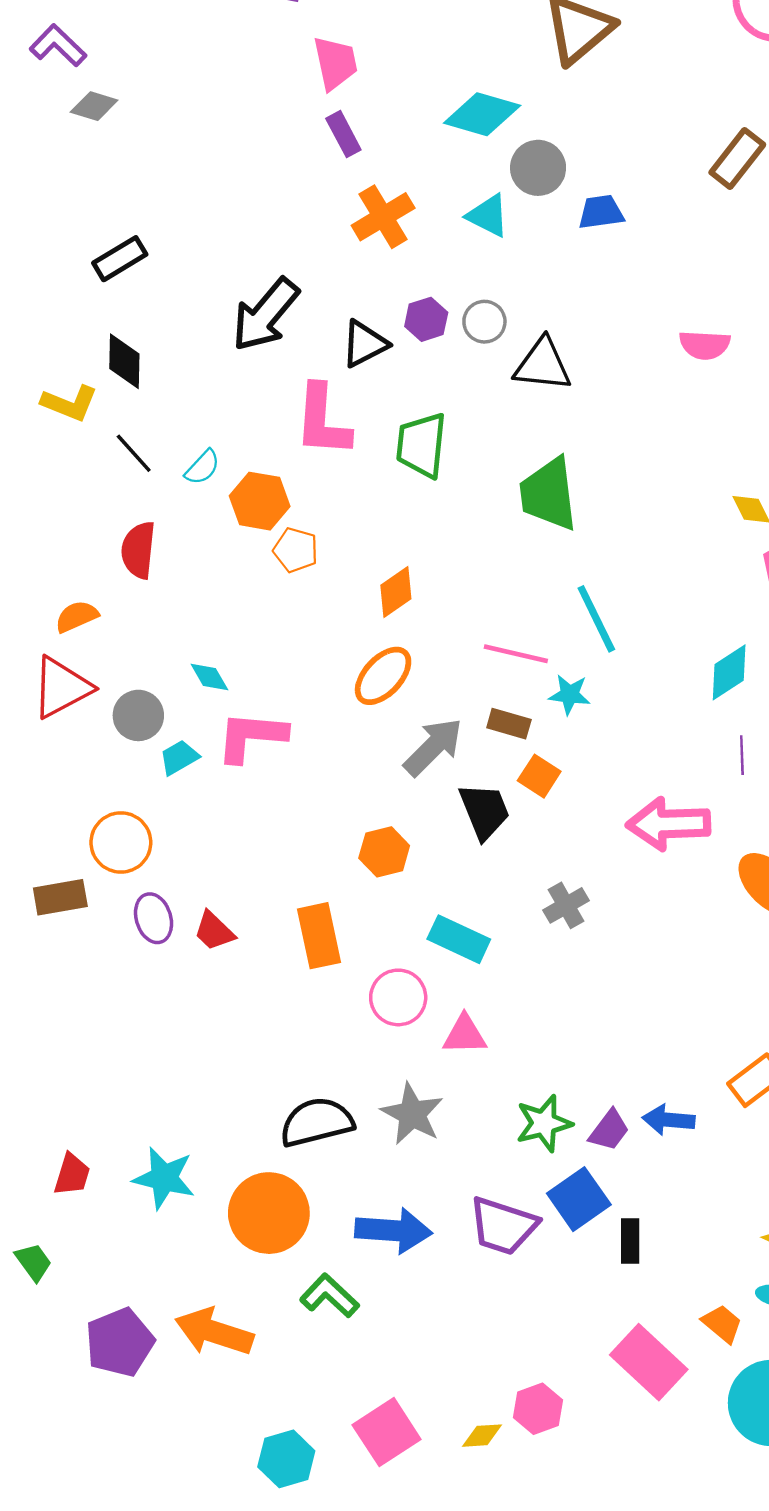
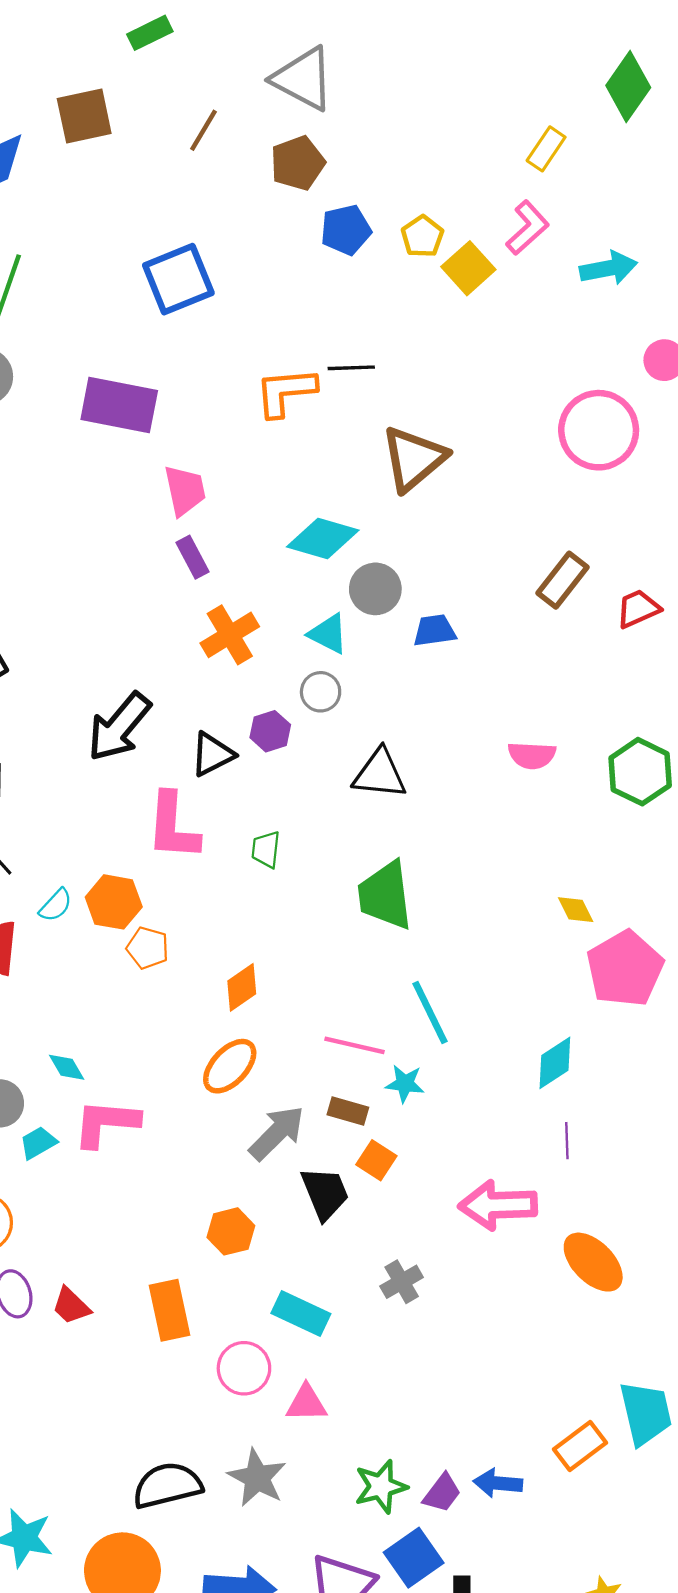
gray circle: (484, 322) -> (321, 692), moved
green trapezoid: (422, 445) -> (266, 849), size x0.6
cyan semicircle: (202, 467) -> (56, 905), moved

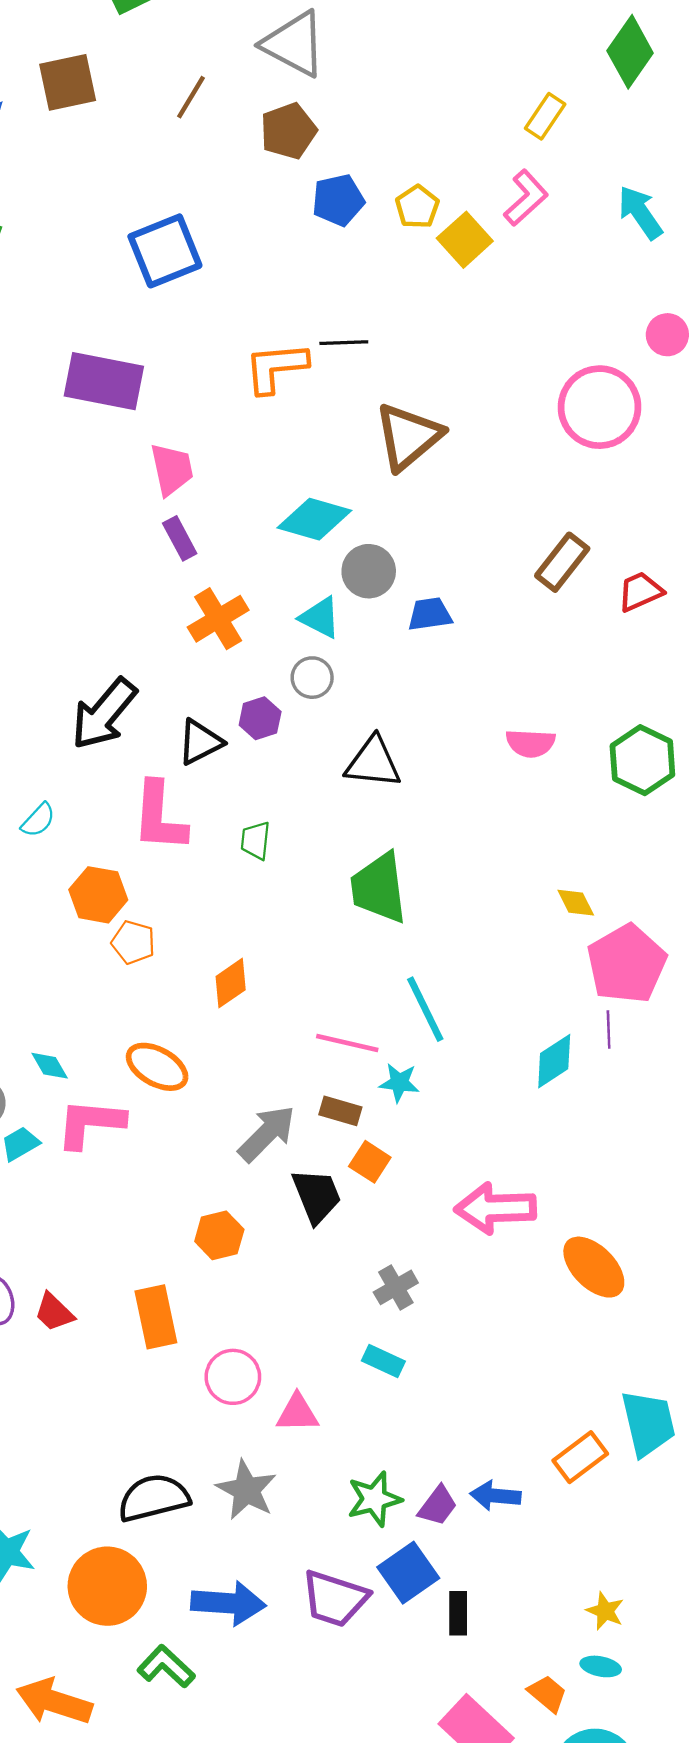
cyan arrow: (608, 268) -> (640, 213), moved, turned -114
cyan semicircle: (56, 905) -> (38, 820), moved
orange ellipse: (230, 1066) -> (157, 1067), moved, turned 76
purple line: (567, 1141) -> (609, 1029), moved
cyan rectangle: (301, 1314) -> (383, 1361), moved, size x0.7

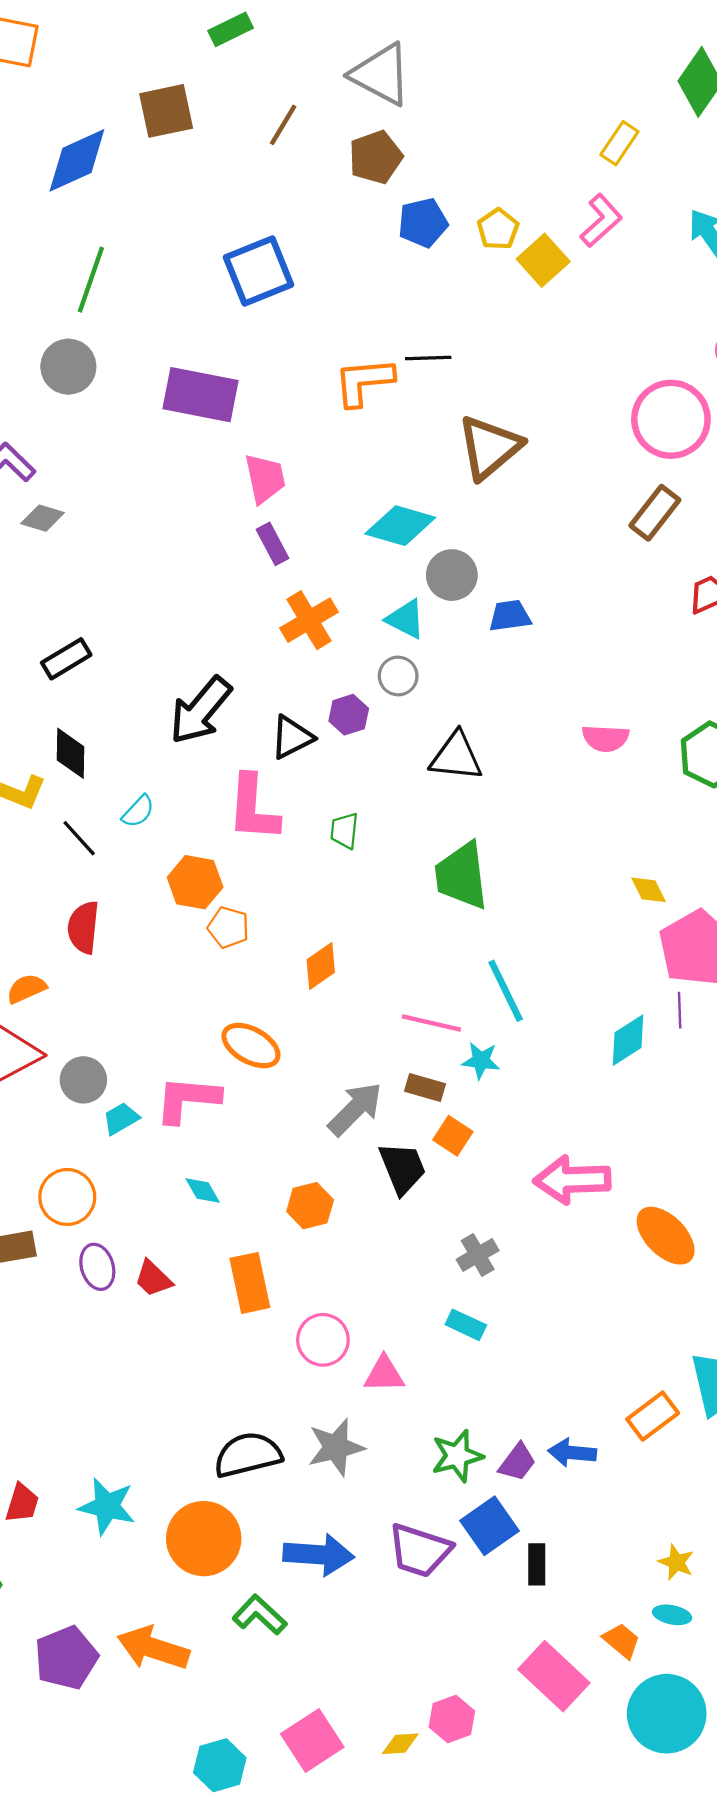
brown rectangle: (562, 562) -> (655, 513), moved
cyan diamond: (50, 1066) -> (203, 1191), moved
gray star: (246, 1490) -> (336, 1447), turned 30

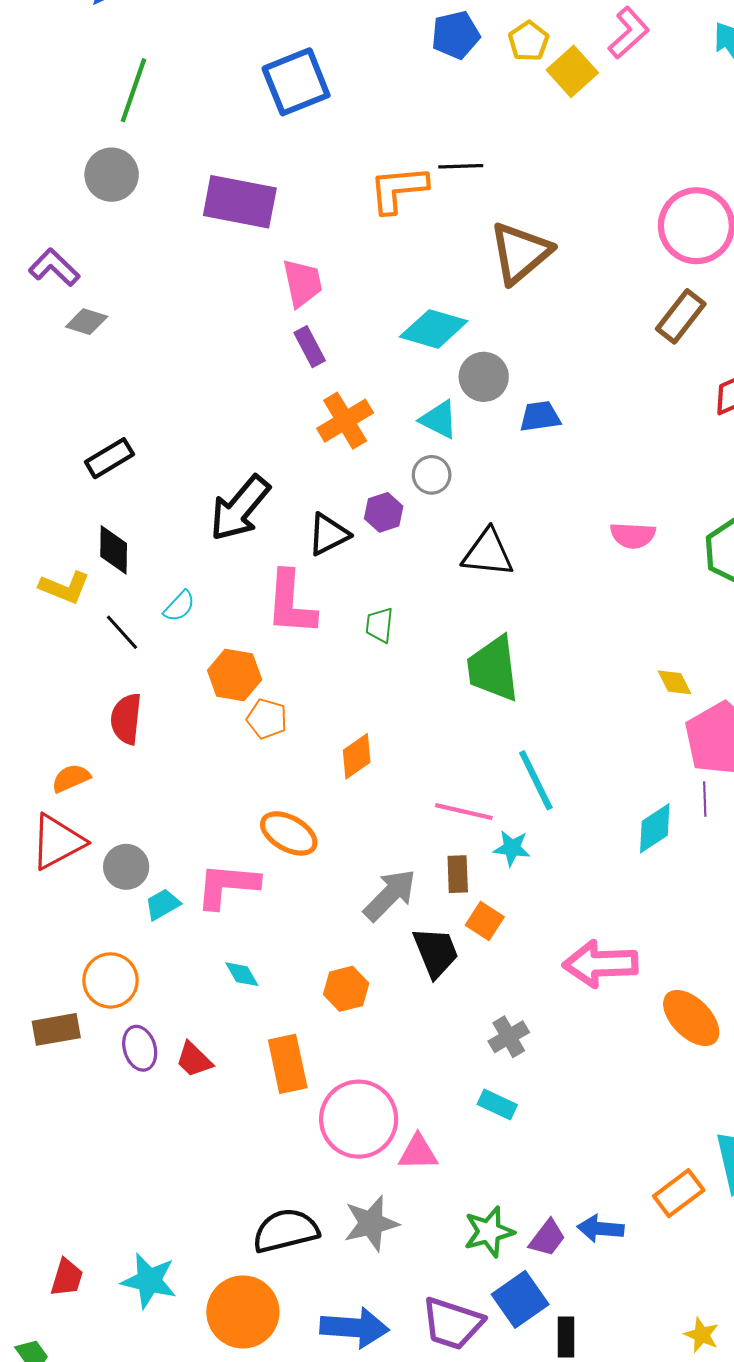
brown rectangle: (425, 1087) -> (458, 874), turned 72
pink circle: (323, 1340) -> (359, 1119), size x1.5

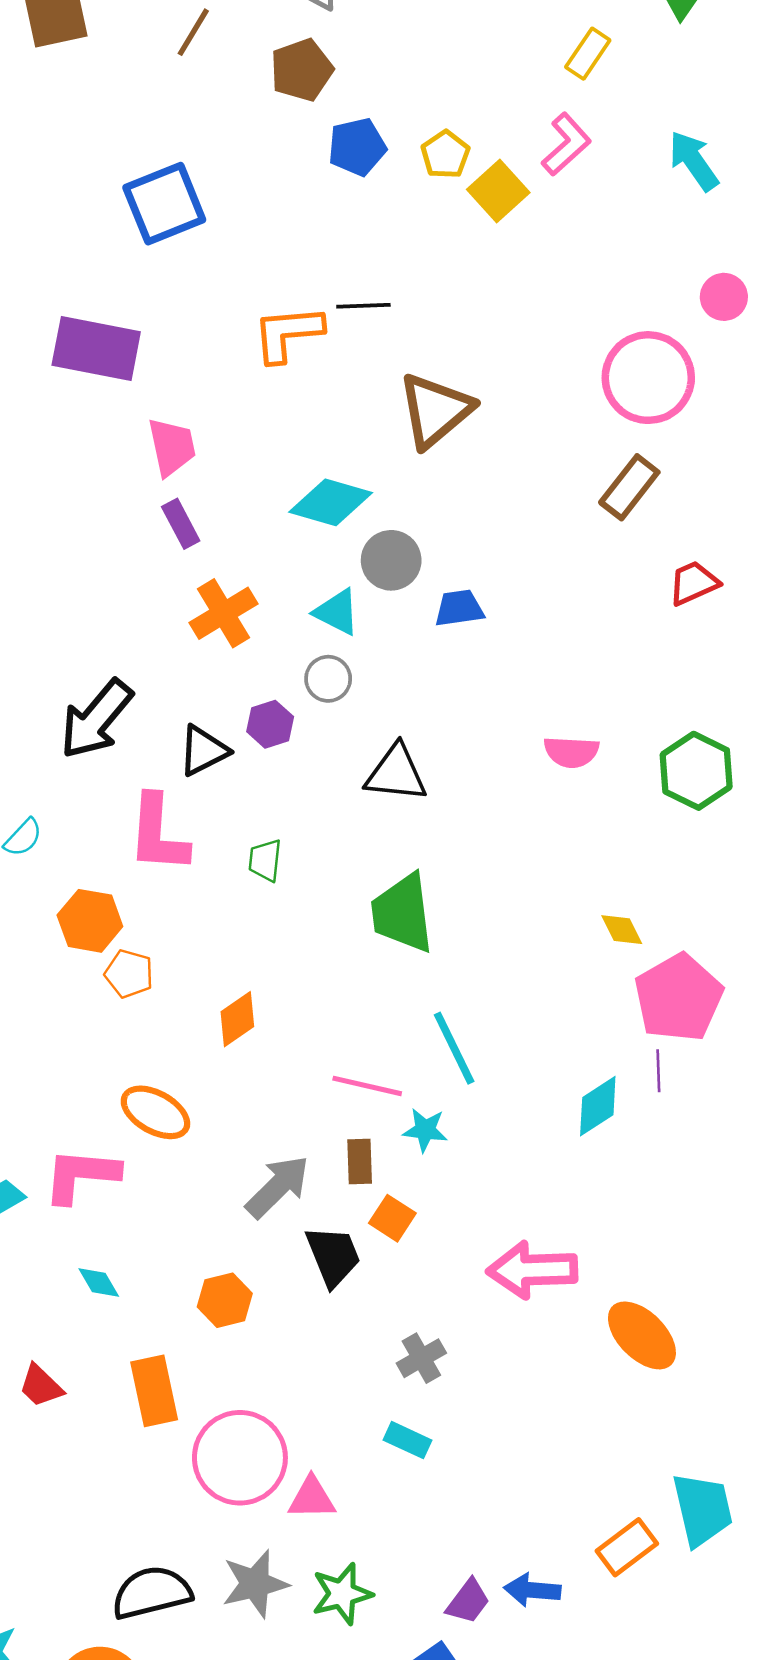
green star: (489, 1232) -> (342, 1594), moved

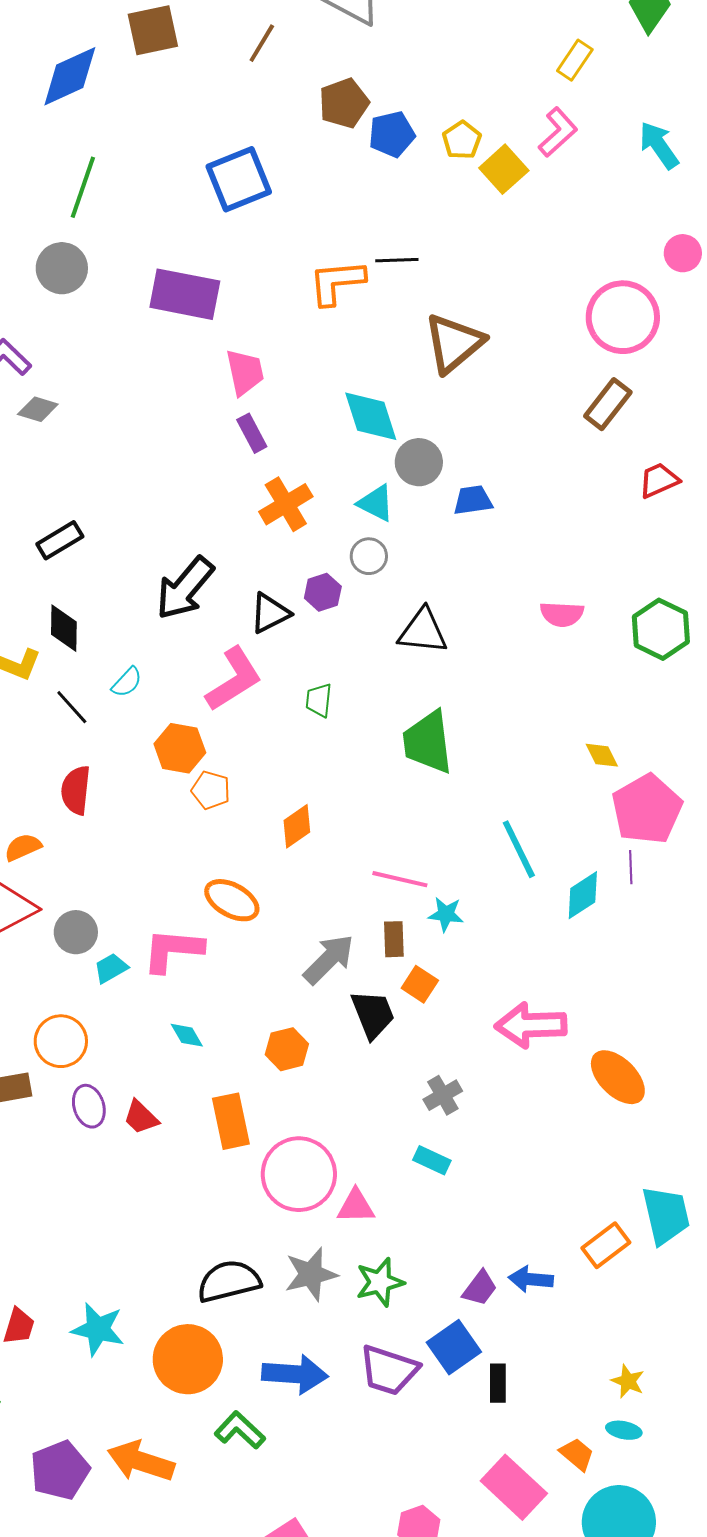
brown pentagon: (302, 70) -> (344, 103), moved
cyan diamond: (331, 502) -> (371, 416), turned 56
pink L-shape: (158, 834) -> (234, 679), turned -126
cyan line: (454, 1048) -> (519, 849), moved

